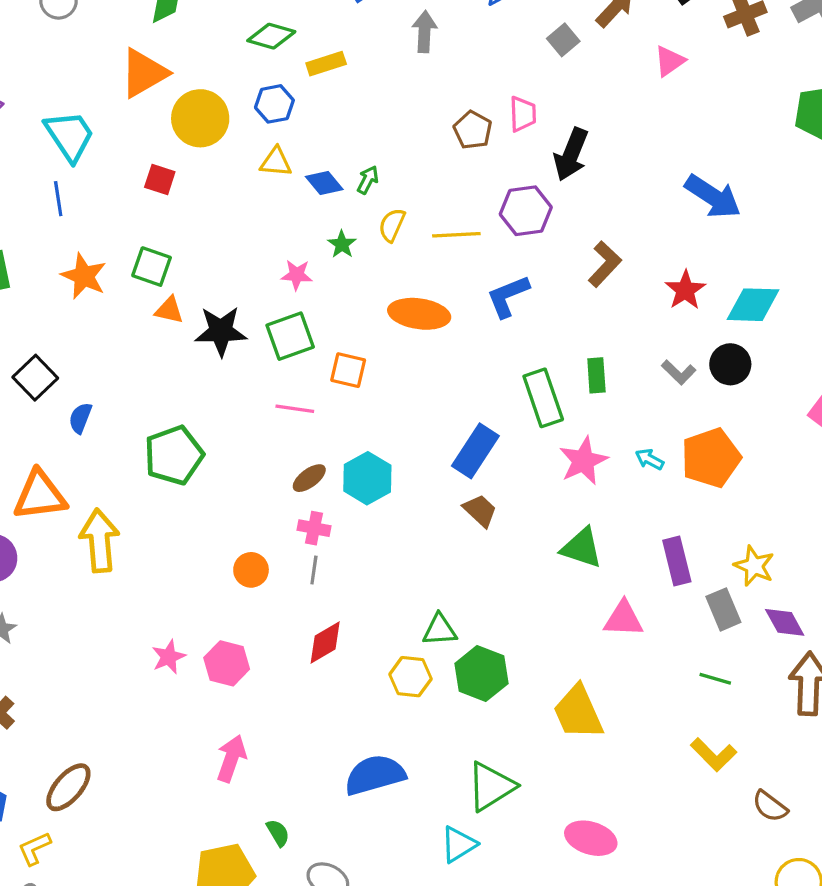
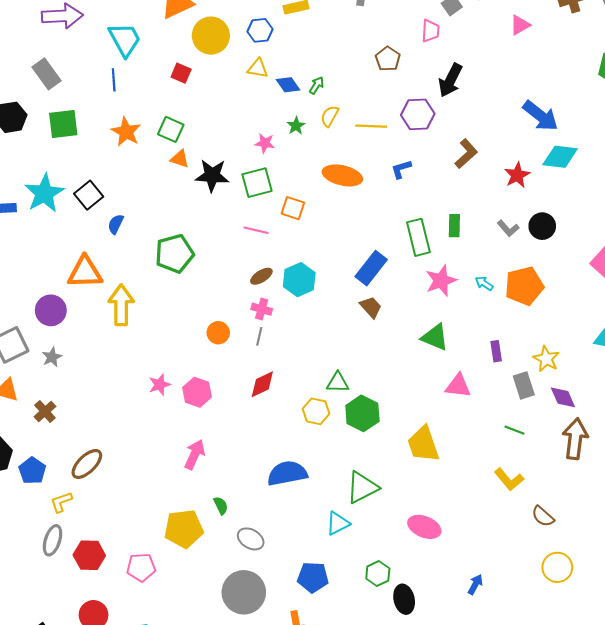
pink trapezoid: (523, 114) -> (430, 31), moved
blue L-shape: (508, 296) -> (401, 169), size x0.7
cyan diamond: (753, 305) -> (560, 157), moved
purple rectangle: (677, 561) -> (496, 351), size x0.7

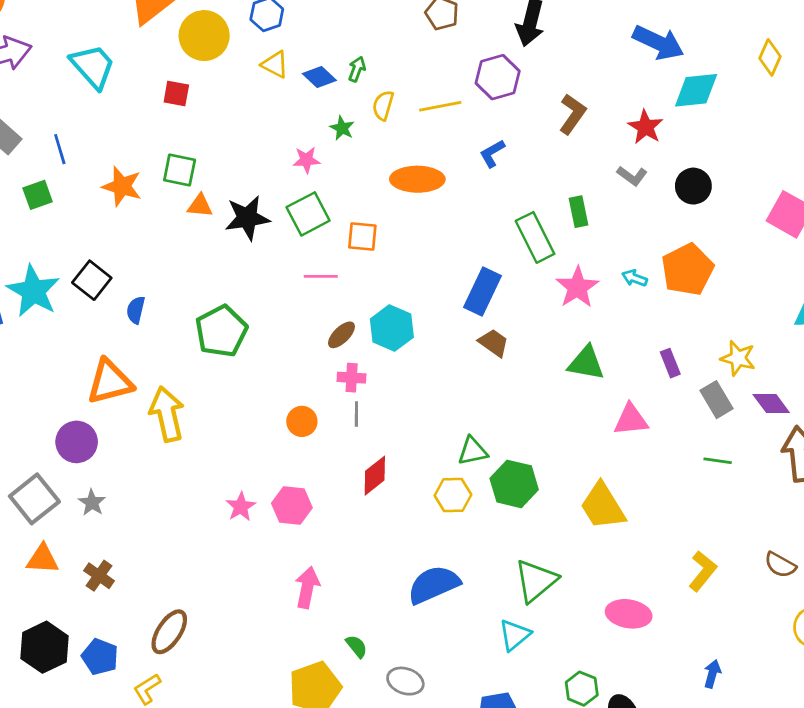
yellow triangle: (258, 68) -> (275, 64), turned 30
blue line: (114, 80) -> (60, 149), moved
green square: (63, 124) -> (38, 195), size x0.7
gray L-shape: (508, 228) -> (632, 176), moved
yellow L-shape: (509, 479) -> (703, 571), moved, turned -88

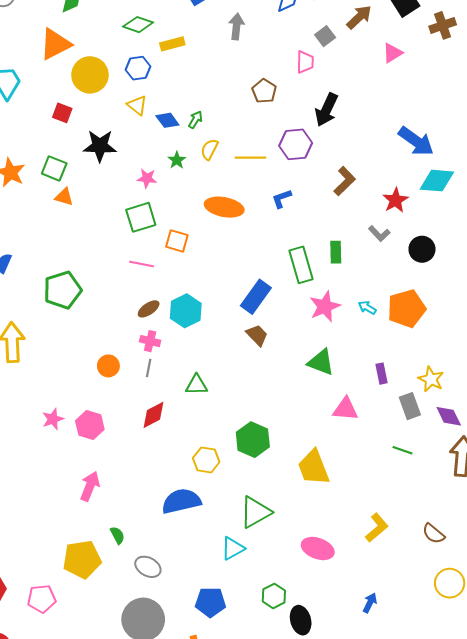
black star: (247, 218) -> (100, 146), moved
green triangle: (473, 451) -> (197, 385), moved
yellow hexagon: (453, 495) -> (206, 460), moved

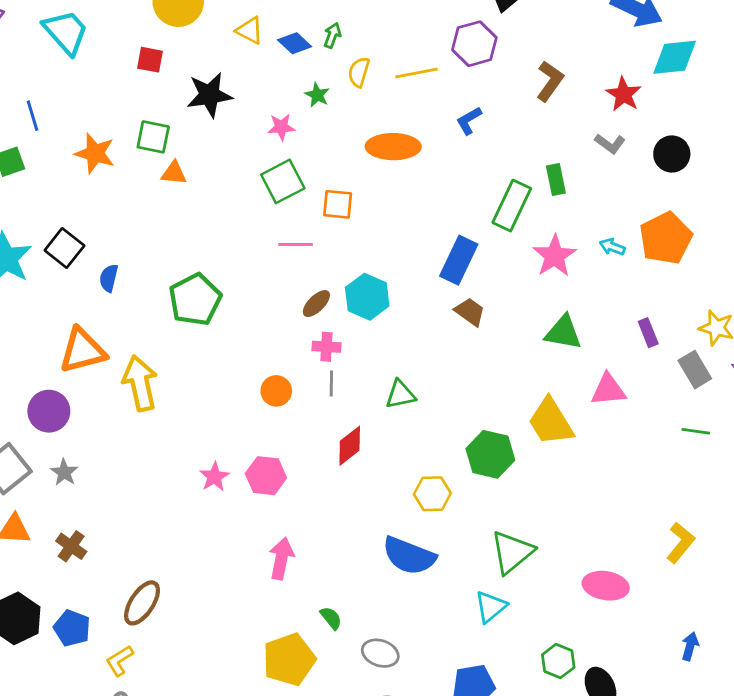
green rectangle: (301, 265) -> (512, 206), turned 52
yellow trapezoid: (314, 467) -> (551, 422), moved
blue semicircle: (181, 501) -> (409, 556), turned -135

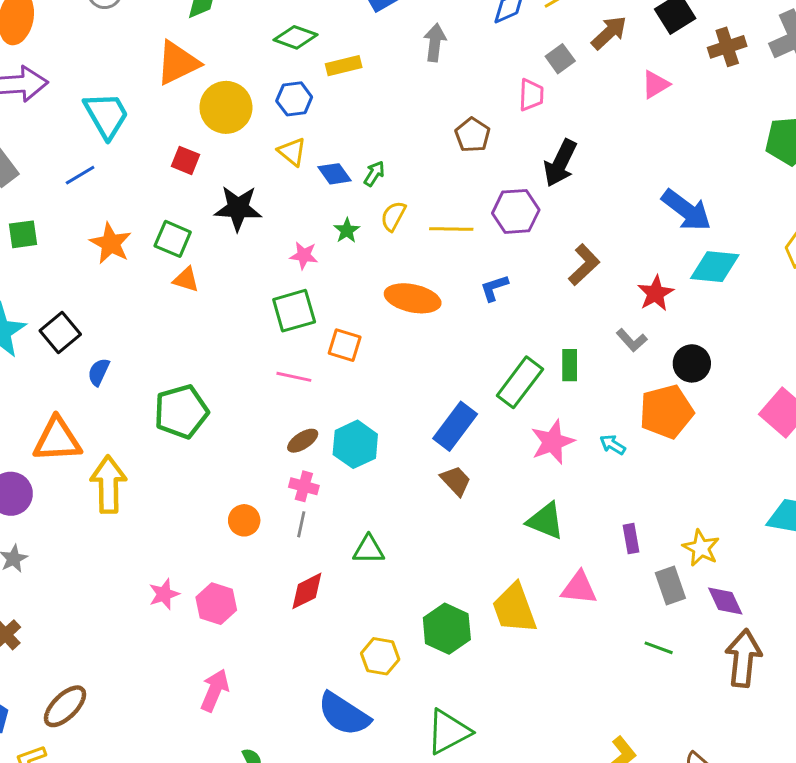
blue line: (32, 116) -> (80, 175), moved, turned 64
orange pentagon: (666, 238) -> (666, 412), moved

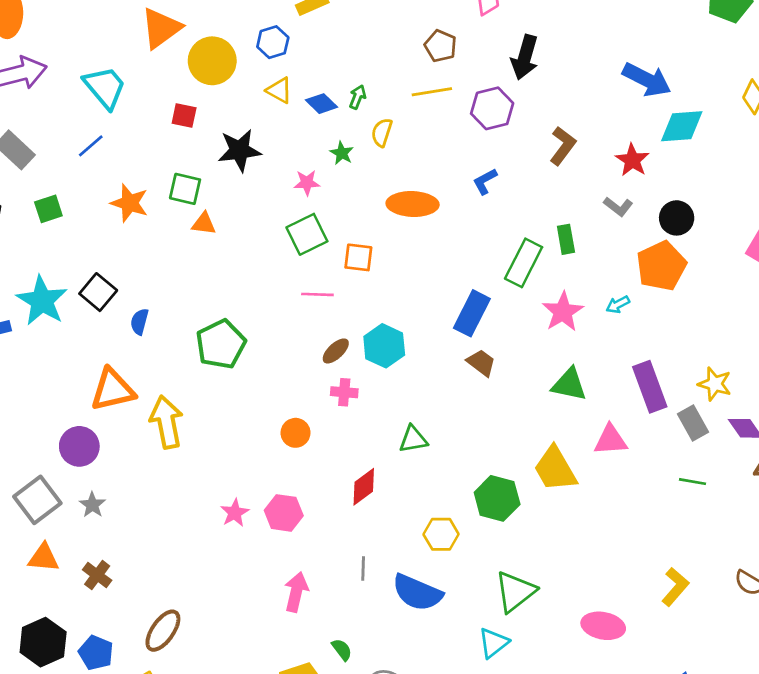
yellow line: (451, 229) -> (432, 92), moved
cyan arrow: (613, 445) -> (618, 304), turned -50
gray line: (301, 524) -> (363, 568), moved
purple rectangle: (631, 539) -> (650, 387), size x1.8

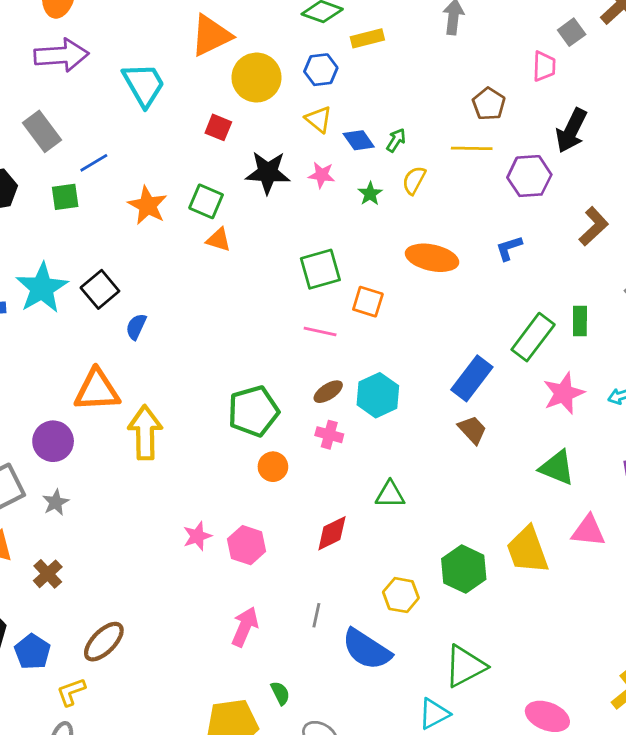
blue line: (91, 146) -> (94, 163), moved
pink star: (307, 183) -> (322, 175), moved
green pentagon: (221, 344) -> (253, 411), moved

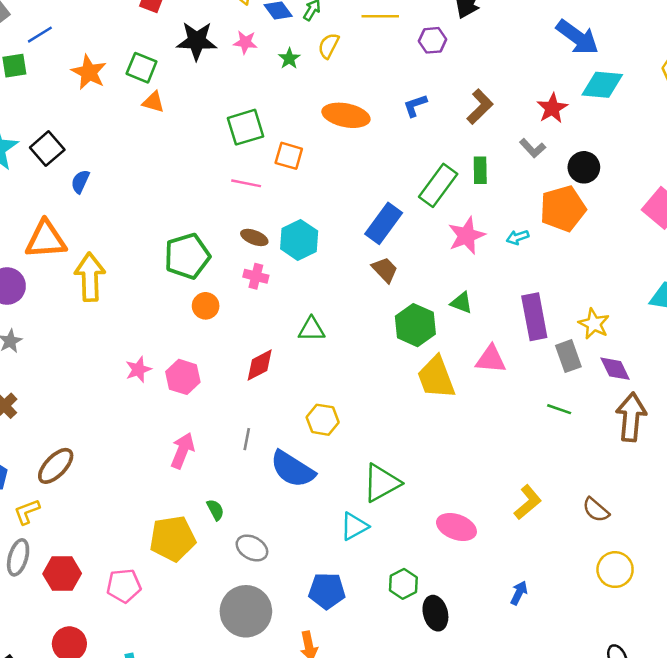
purple hexagon: (529, 176) -> (433, 40), size x0.7
brown L-shape: (594, 226) -> (480, 107), moved
brown ellipse: (328, 392) -> (254, 237), turned 55
green triangle: (557, 468) -> (462, 303), size x0.7
green hexagon: (464, 569) -> (415, 325), moved

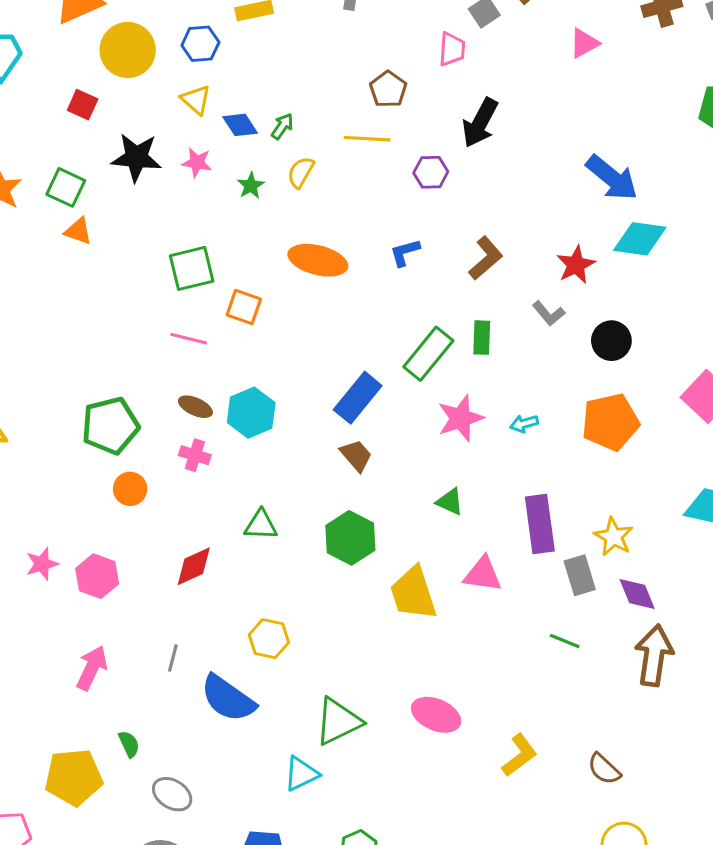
orange pentagon: (563, 209) -> (610, 422), moved
green hexagon: (415, 325) -> (350, 538), moved
pink ellipse: (456, 527) -> (436, 715), moved

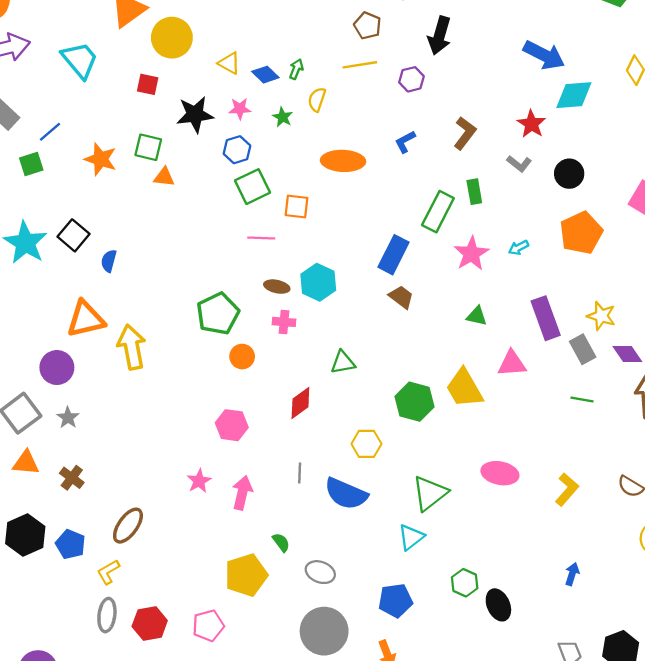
blue hexagon: (200, 44) -> (237, 150), moved
green hexagon: (350, 538) -> (414, 402), moved
pink star: (42, 564) -> (199, 481), moved

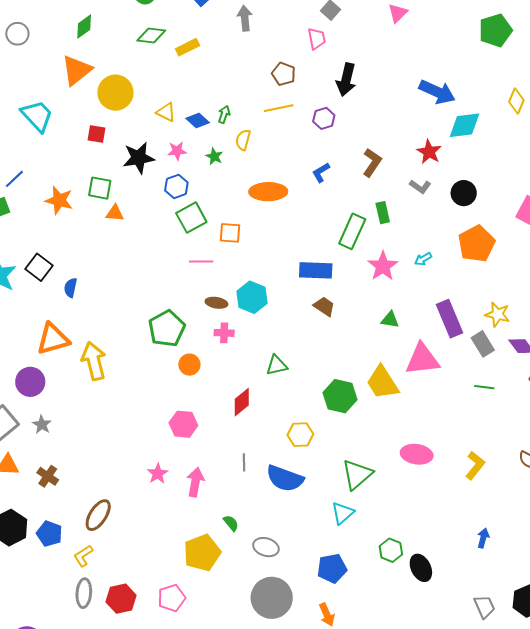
blue rectangle: (393, 255) -> (316, 270), turned 68
pink triangle: (512, 364) -> (422, 359), size x1.4

